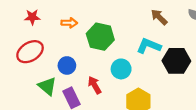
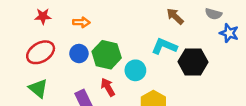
green hexagon: (100, 37) -> (107, 55), moved
blue circle: (67, 65) -> (79, 54), moved
green triangle: (47, 86) -> (38, 88), moved

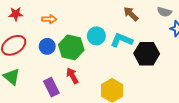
cyan circle: (135, 70) -> (96, 36), moved

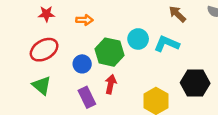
blue circle: (47, 46) -> (82, 64), moved
black hexagon: (147, 54) -> (195, 83), moved
red arrow: (72, 76) -> (111, 84), turned 42

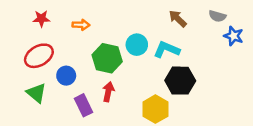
blue circle: (82, 64) -> (66, 76), moved
black hexagon: (195, 83) -> (180, 81), moved

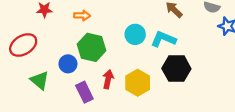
red ellipse: (39, 56) -> (23, 45), moved
green hexagon: (107, 58) -> (92, 47), moved
yellow hexagon: (155, 109) -> (138, 83), moved

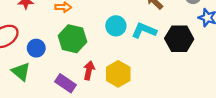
blue circle: (68, 64) -> (36, 48), moved
black hexagon: (176, 69) -> (179, 39), moved
purple rectangle: (84, 92) -> (66, 83), turned -30

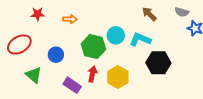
green hexagon: (73, 39) -> (93, 47), moved
black hexagon: (179, 39) -> (158, 63), moved
blue circle: (36, 48) -> (56, 55), moved

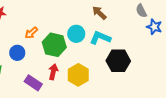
gray semicircle: (182, 12) -> (141, 11), turned 48
brown arrow: (149, 14) -> (99, 13), moved
orange arrow: (70, 19) -> (31, 33), moved, turned 136

